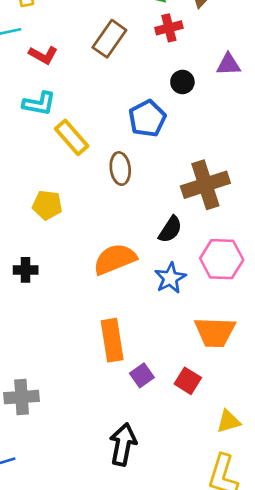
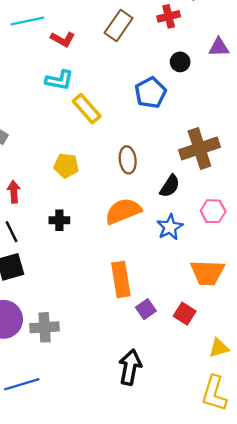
brown ellipse: (120, 169) -> (128, 160), moved
pink hexagon: (222, 259) -> (213, 211), size x0.7
black cross: (26, 270) -> (59, 220), moved

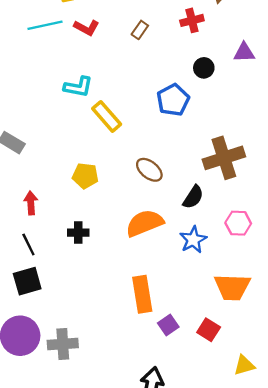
brown rectangle: (119, 25) -> (140, 30), size x0.6
red L-shape: (63, 39) -> (86, 28), moved
brown ellipse: (128, 160) -> (149, 170), turned -45

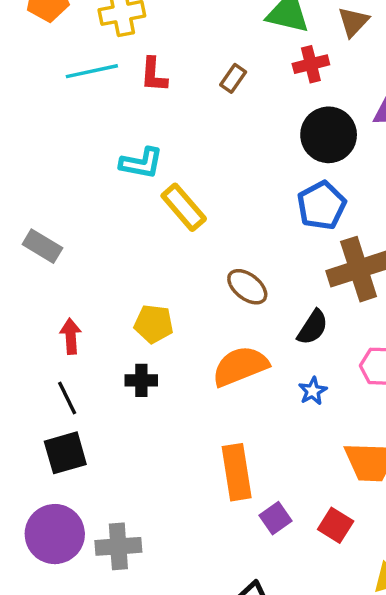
red L-shape: (86, 28) -> (154, 75), turned 65
black circle: (204, 68) -> (329, 135), size x1.8
blue pentagon: (173, 100) -> (321, 205), moved
yellow pentagon: (85, 176) -> (154, 324), moved
blue star: (193, 240) -> (313, 391), size x0.7

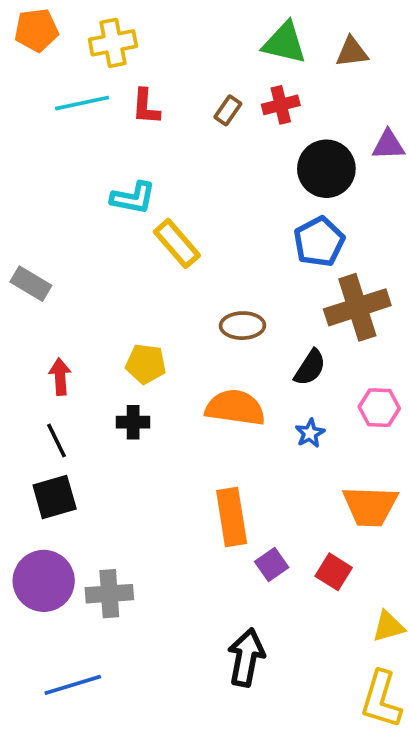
brown triangle: (353, 22) -> (352, 52), turned 40
red cross: (311, 64) -> (281, 105), moved
brown ellipse: (247, 287) -> (242, 326), turned -39
orange semicircle: (240, 366) -> (235, 408), turned 30

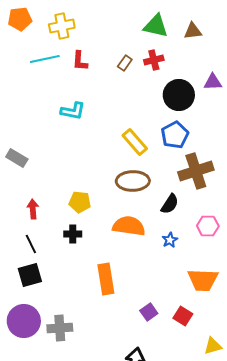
yellow rectangle: (177, 243) -> (135, 142), moved
brown ellipse: (242, 326) -> (133, 181), size x1.4
orange rectangle: (232, 517) -> (106, 279), moved

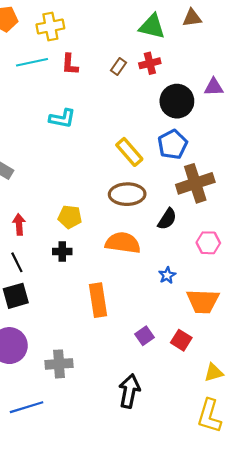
brown triangle: (193, 31) -> (192, 18), moved
blue star: (170, 240) -> (167, 275), moved
gray cross: (60, 328) -> (59, 364), moved

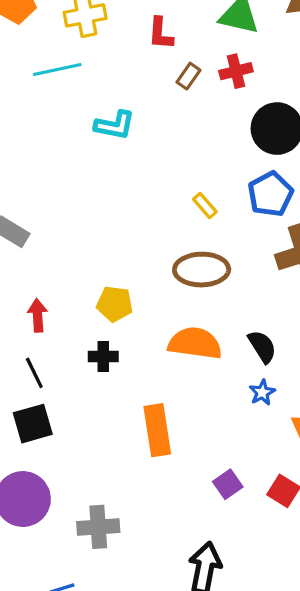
red L-shape: (70, 64) -> (161, 33), moved
cyan L-shape: (62, 118) -> (115, 125), moved
yellow rectangle: (129, 152) -> (205, 206), size x0.6
black semicircle: (167, 219) -> (262, 347), moved, turned -65

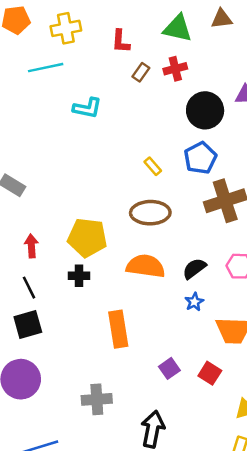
yellow pentagon: (115, 304) -> (87, 238), size x1.5
black semicircle: (262, 347) -> (194, 269), turned -95
gray cross: (98, 527) -> (97, 399), moved

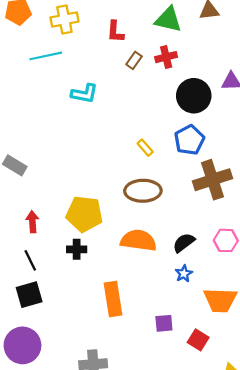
purple square: (169, 368) -> (164, 323), moved, turned 30

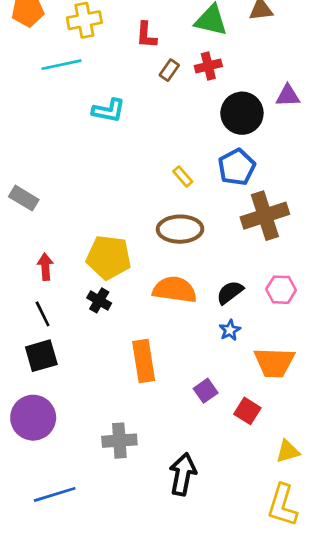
black cross: (77, 249) -> (99, 300), turned 30
purple square: (164, 323) -> (206, 391), turned -30

